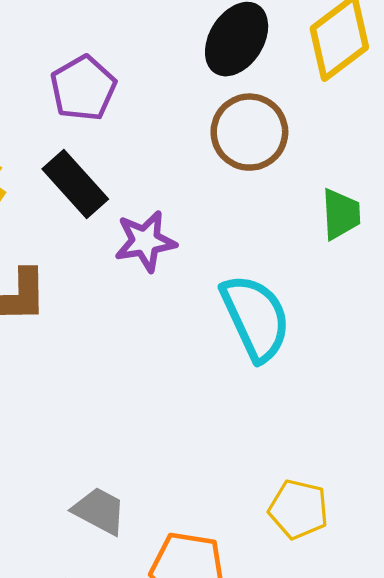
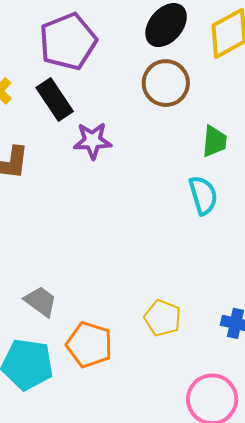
purple pentagon: (83, 88) -> (68, 42), size x1.4
cyan semicircle: (256, 318) -> (203, 195), moved, size x0.7

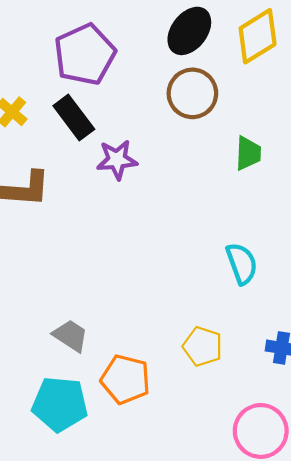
cyan semicircle: (203, 195) -> (242, 264), moved

